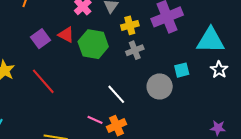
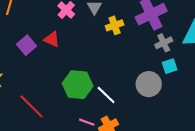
green hexagon: (93, 44) -> (78, 85), moved
gray cross: (135, 50) -> (164, 43), moved
red line: (43, 81) -> (31, 106), moved

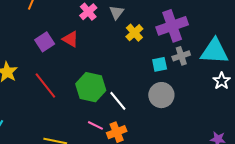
yellow cross: (115, 25) -> (134, 33), turned -30
cyan square: (170, 66) -> (160, 64), moved
red line: (31, 106) -> (45, 86), moved

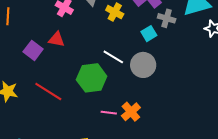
gray cross: (181, 56) -> (167, 18), turned -36
gray circle: (161, 95) -> (143, 65), moved
white line: (118, 101) -> (113, 57), moved

